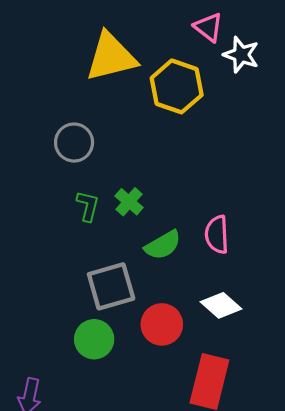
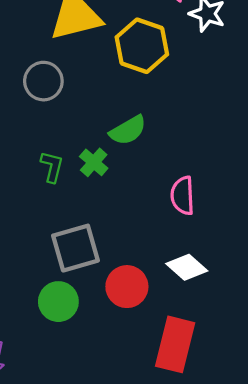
gray circle: (74, 143) -> (43, 81), moved
green semicircle: (163, 245) -> (128, 130), moved

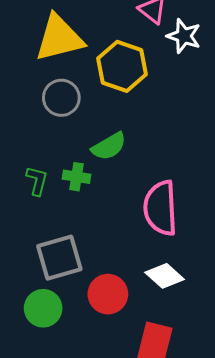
gray circle: (43, 81) -> (61, 98), moved
green cross: (94, 162) -> (77, 177), turned -32
pink semicircle: (183, 196) -> (160, 208), size x1.5

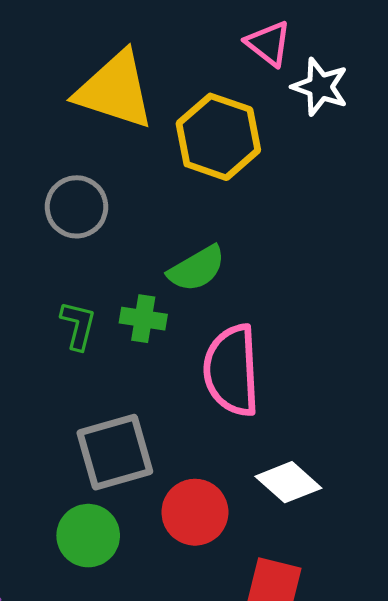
yellow triangle: (59, 38) -> (115, 90), turned 32
gray circle: (61, 98) -> (77, 207), moved
pink semicircle: (160, 208) -> (232, 370), moved

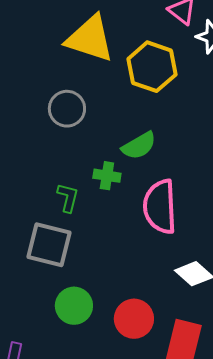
green L-shape: (78, 325) -> (68, 198), moved
gray square: (115, 452) -> (49, 245), moved, turned 30
red circle: (195, 512) -> (134, 319), moved

